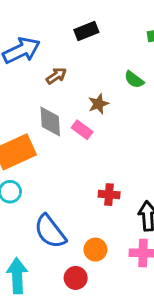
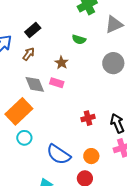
black rectangle: (86, 31) -> (33, 30), moved

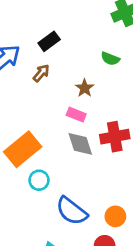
gray diamond: (35, 84) -> (80, 144), moved
red cross: (88, 118) -> (115, 137), moved, size x1.5
cyan circle: (24, 138) -> (39, 180), moved

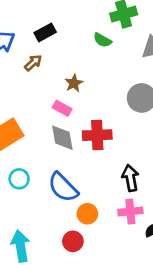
green semicircle: (110, 59) -> (102, 40), moved
cyan circle: (39, 180) -> (19, 179), moved
blue semicircle: (72, 211) -> (63, 187), moved

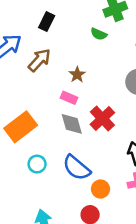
black rectangle: (45, 32) -> (47, 22), moved, turned -30
brown arrow: (33, 63) -> (39, 60), size x1.5
red cross: (97, 135) -> (102, 119), turned -35

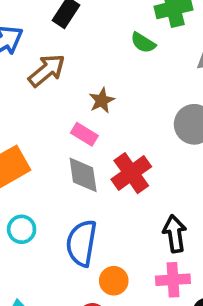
blue semicircle: (77, 168) -> (82, 243), turned 52

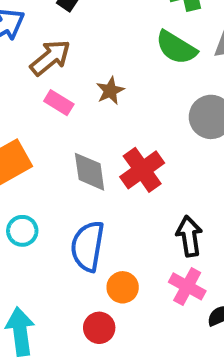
green semicircle: (143, 43) -> (176, 48), moved, size x1.5
pink rectangle: (84, 134) -> (59, 103), moved
pink cross: (173, 280) -> (187, 286), turned 32

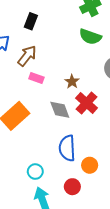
brown star: (110, 91) -> (72, 82), moved
cyan circle: (22, 231) -> (35, 172), moved
red circle: (99, 328) -> (72, 187), moved

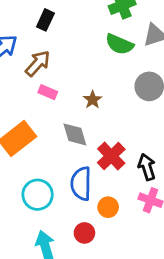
red cross: (87, 103) -> (111, 156), moved
cyan circle: (35, 172) -> (38, 195), moved, size x1.5

